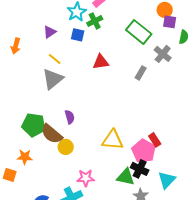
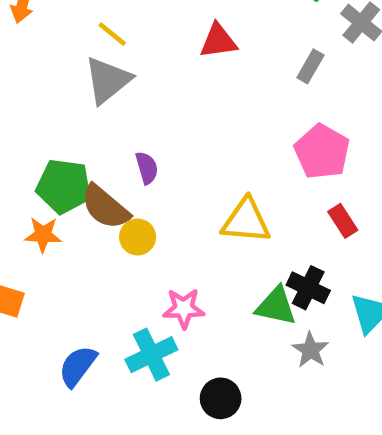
pink pentagon: (144, 151) -> (322, 152), moved
orange star: (25, 157) -> (43, 235), moved

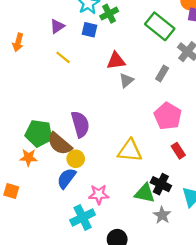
gray triangle: (108, 80) -> (126, 80), moved, size x0.6
purple semicircle: (147, 168) -> (80, 124), size x1.6
blue semicircle: (78, 366) -> (66, 178), moved

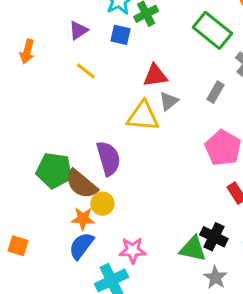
yellow triangle: (130, 151) -> (143, 116), moved
orange star: (28, 158) -> (83, 219), moved
blue semicircle: (66, 178) -> (81, 246), moved

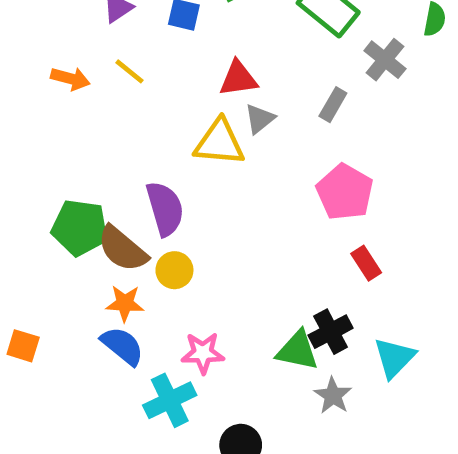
orange arrow: (27, 51) -> (70, 79), moved, turned -90
yellow circle: (102, 204) -> (174, 270), moved
black cross: (214, 237) -> (331, 332), turned 36
blue semicircle: (81, 246) -> (122, 346), turned 92

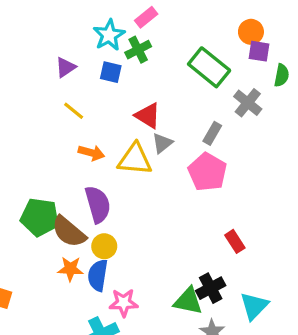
orange arrow: (70, 79) -> (91, 153), moved
red triangle: (238, 79) -> (148, 116), turned 40
pink pentagon: (345, 192) -> (207, 172), moved
blue semicircle: (122, 346) -> (98, 275), moved, turned -120

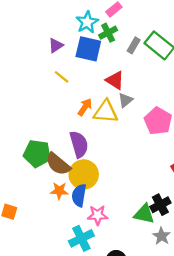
blue square: (111, 72) -> (88, 49), size x1.6
gray rectangle: (212, 133) -> (134, 45), moved
orange arrow: (91, 153) -> (85, 107), moved, turned -72
yellow circle: (104, 246) -> (84, 174), size x1.6

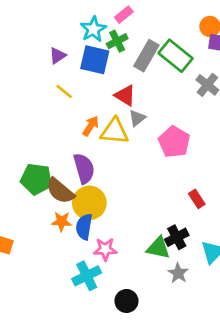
gray rectangle: (134, 45) -> (146, 56), size x1.6

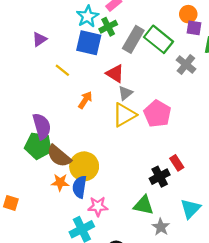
purple triangle: (58, 56) -> (39, 39), moved
yellow triangle: (115, 131) -> (124, 115), moved, turned -35
purple semicircle: (84, 168) -> (42, 126), moved
black cross: (177, 237) -> (160, 177), moved

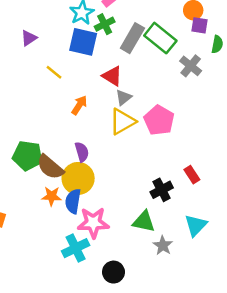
purple semicircle: (42, 126) -> (82, 152), moved, size x0.7
red rectangle: (177, 163) -> (192, 175), moved
pink star: (98, 206) -> (93, 223), size x1.4

